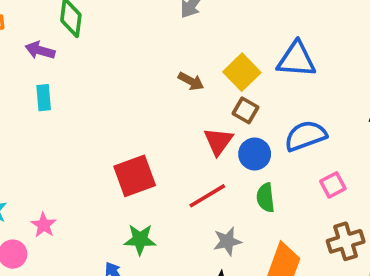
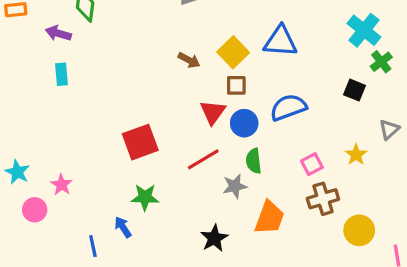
brown square: (246, 110) -> (236, 85), turned -30
pink square: (333, 185) -> (312, 164), moved
gray star: (227, 241) -> (235, 186), moved

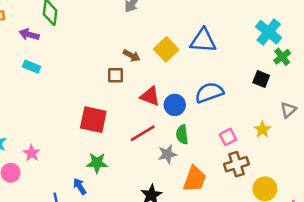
cyan rectangle: (61, 74) -> (32, 67), turned -63
brown square: (236, 85) -> (116, 75), moved
red triangle: (213, 112) -> (150, 96), turned -45
red square: (140, 142) -> (93, 120), turned 32

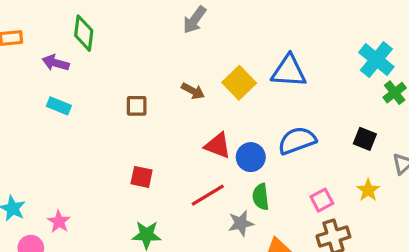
brown square: (116, 75) -> (137, 106), moved
black square: (261, 79) -> (365, 139), moved
red square: (93, 120) -> (142, 177), size x0.6

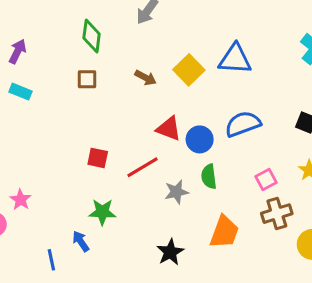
green diamond: (84, 33) -> (92, 36), moved
purple arrow: (56, 63) -> (17, 51), turned 100
brown square: (137, 106) -> (87, 79), moved
red line: (208, 195) -> (142, 167), moved
gray star: (241, 223) -> (176, 192), moved

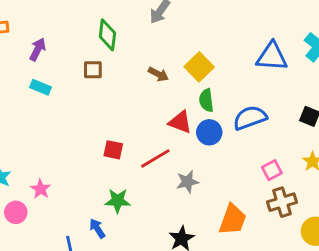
blue triangle: (235, 59) -> (272, 57), moved
brown square: (87, 79) -> (93, 70), moved
green semicircle: (209, 176) -> (206, 100), moved

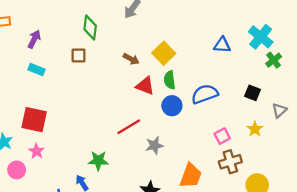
blue triangle: (272, 57) -> (222, 45), size x0.7
red triangle: (180, 122) -> (145, 86), moved
red square: (113, 150) -> (34, 120), moved, size x1.6

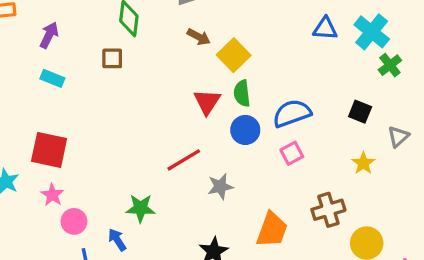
blue triangle: (222, 45) -> (325, 29), moved
brown arrow: (131, 59) -> (199, 37), moved
red triangle: (145, 86) -> (207, 102), turned 42
pink square: (222, 136) -> (292, 153), moved
pink circle: (17, 170) -> (74, 221), moved

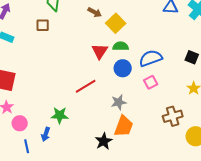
green semicircle: (242, 93) -> (121, 46), turned 98
gray star: (220, 187) -> (119, 102), moved
orange trapezoid: (272, 230) -> (124, 126), moved
blue arrow: (117, 240) -> (46, 134), turned -128

